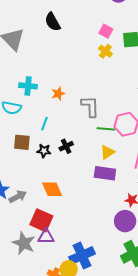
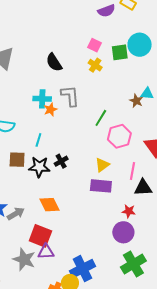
black semicircle: (53, 22) -> (54, 62), moved
cyan cross: (28, 86) -> (42, 99), moved
gray L-shape: (90, 106) -> (70, 96), moved
green line: (106, 129) -> (101, 118), moved, turned -60
black star: (44, 151) -> (39, 167), size x1.5

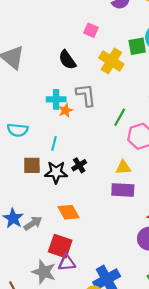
pink square: (94, 45) -> (91, 30), moved
yellow cross: (95, 65) -> (111, 61), size x1.6
yellow triangle: (102, 165) -> (123, 167), turned 35

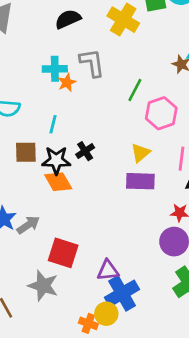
black semicircle: (67, 60) -> (68, 19), turned 102
yellow triangle: (123, 167) -> (141, 153), turned -35
orange diamond: (69, 212) -> (58, 182), moved
purple triangle: (67, 263) -> (108, 270), moved

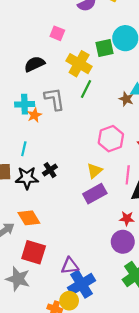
green line: (135, 90) -> (86, 89), moved
purple rectangle: (140, 181) -> (95, 194), turned -30
orange diamond: (58, 182) -> (29, 218), moved

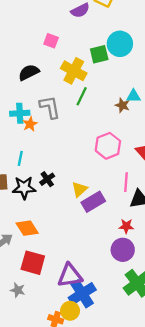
yellow triangle: (95, 171) -> (79, 189), moved
purple triangle: (70, 266) -> (70, 275), size x1.4
gray star: (18, 279) -> (18, 290), size x0.6

